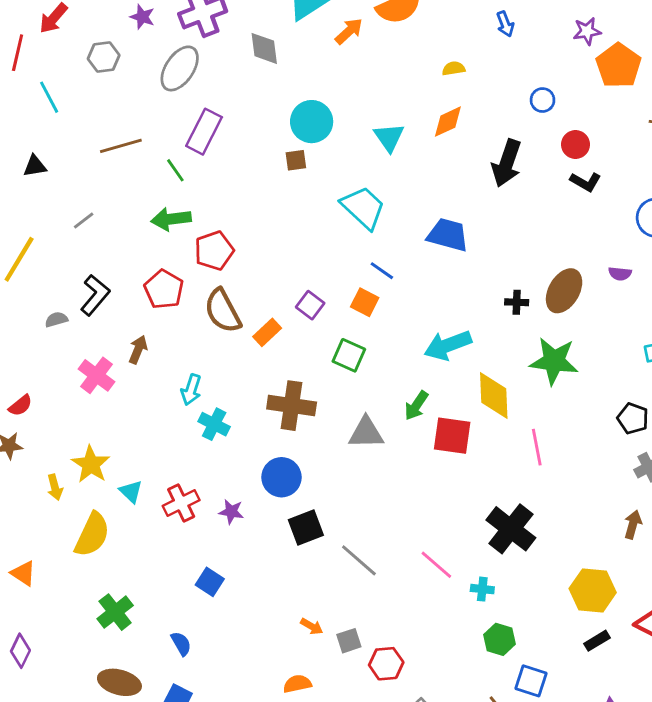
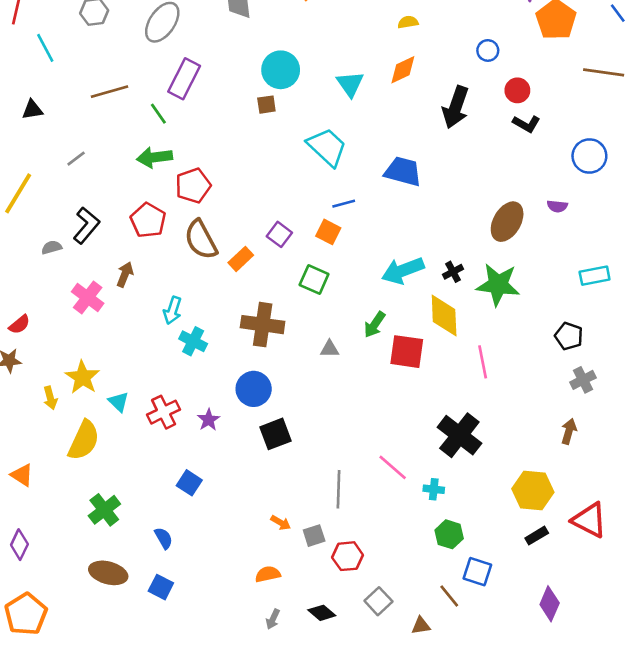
blue line: (382, 271) -> (344, 204), turned -50
black cross: (517, 302) -> (453, 272), moved, turned -30
gray triangle: (366, 433) -> (330, 349), size x0.6
purple star: (231, 512) -> (209, 420), turned 30
gray line: (359, 560) -> (339, 489), moved, turned 51

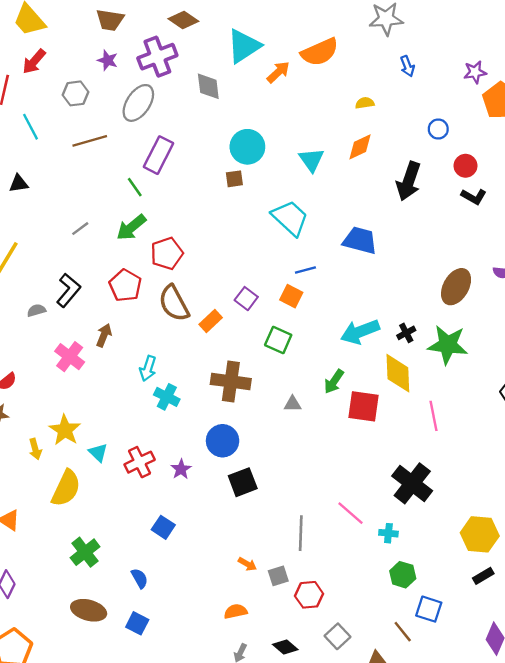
brown line: (109, 92) -> (90, 141), moved
green arrow: (155, 157) -> (131, 227), turned -32
gray line: (76, 159) -> (80, 229), moved

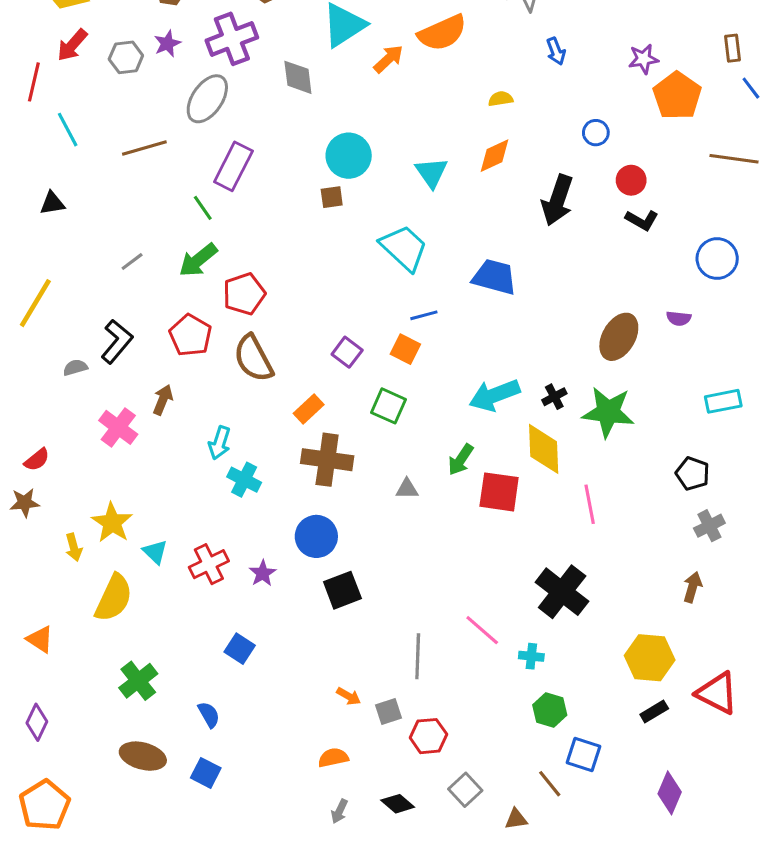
purple star: (108, 60) -> (167, 44), turned 30
gray hexagon: (76, 93) -> (126, 57), moved
orange rectangle: (211, 321) -> (309, 409), moved

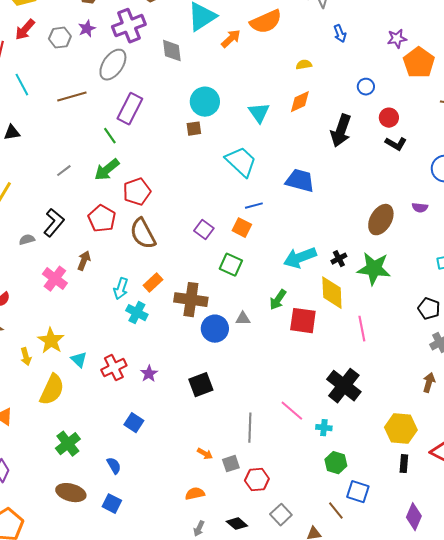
orange rectangle: (309, 409) -> (153, 283), moved
blue circle: (316, 536) -> (215, 329), moved
black rectangle: (654, 712) -> (404, 464), turned -54

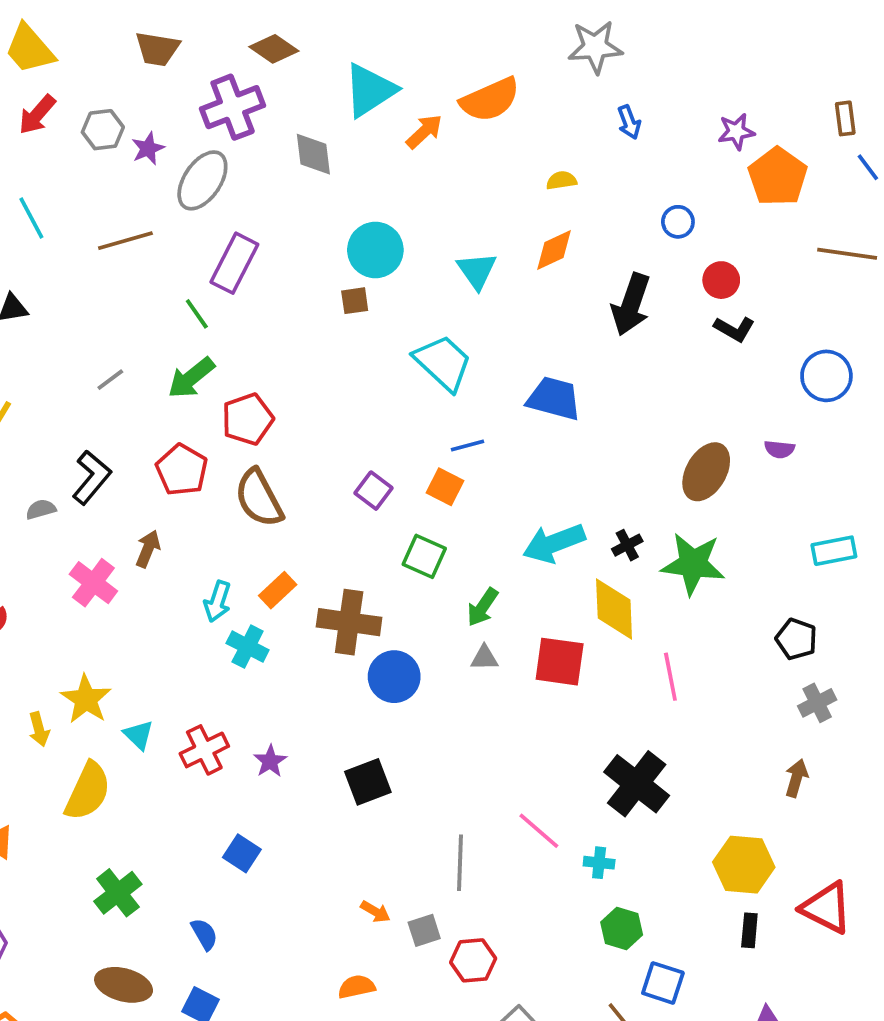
purple star: (87, 29) -> (148, 148), moved
green arrow: (278, 300) -> (483, 607), moved
gray triangle: (243, 319) -> (484, 658), moved

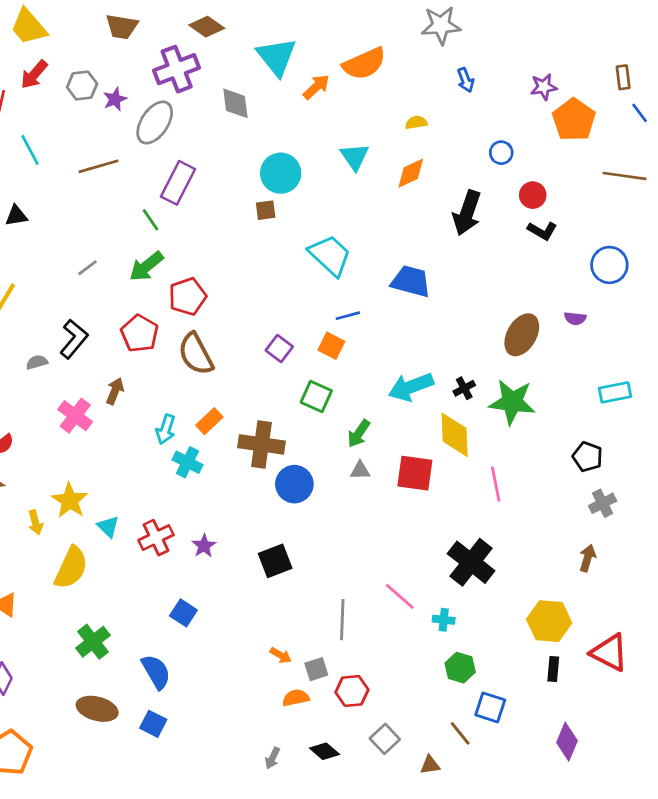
cyan triangle: (370, 90) -> (277, 57), turned -36
cyan triangle: (477, 271) -> (355, 157), moved
blue semicircle: (204, 934) -> (156, 672), size x1.5
orange semicircle: (357, 987) -> (296, 698), moved

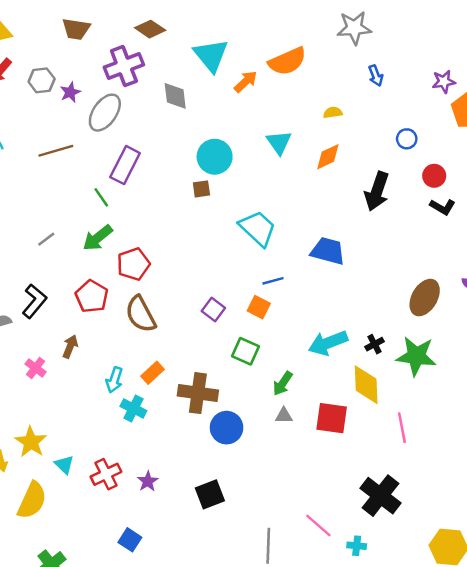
pink cross: (75, 416) -> (36, 368), size x0.7

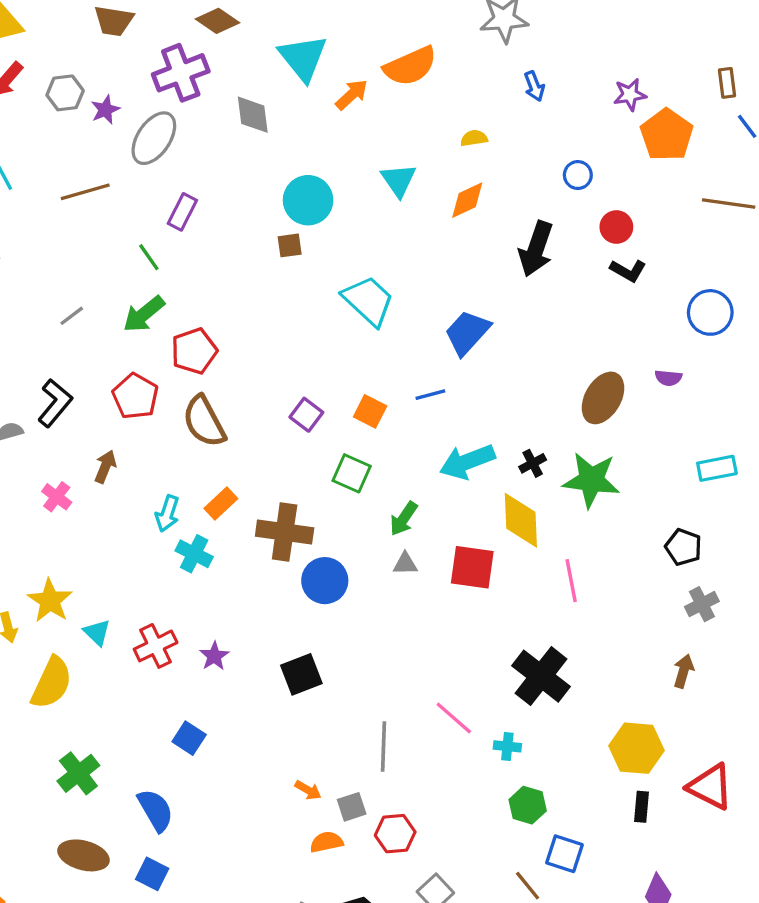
purple rectangle: (125, 165) -> (182, 212), size x0.7
blue trapezoid: (328, 251) -> (467, 333), turned -63
blue line: (273, 281) -> (430, 395), moved

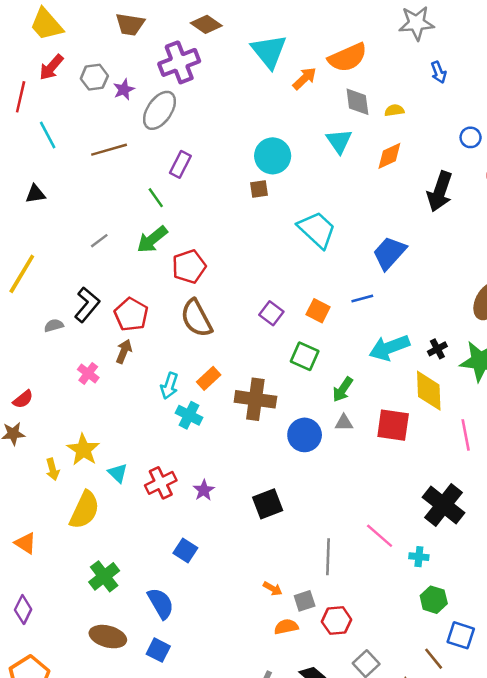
gray diamond: (253, 115) -> (357, 102), moved
red pentagon: (135, 396) -> (131, 314), moved
blue circle: (325, 581) -> (305, 435), moved

